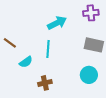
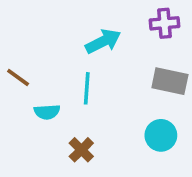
cyan semicircle: (26, 62) -> (47, 112), turned 32
brown cross: (45, 83) -> (81, 150), turned -32

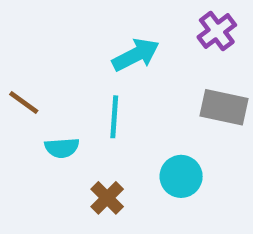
purple cross: (165, 23) -> (217, 31), turned -32
cyan circle: (161, 135) -> (181, 176), moved

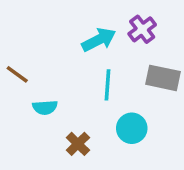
purple cross: (217, 31) -> (142, 29), moved
cyan line: (114, 117) -> (107, 85), moved

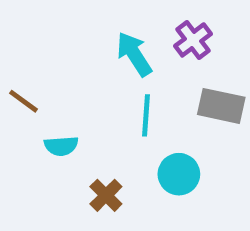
cyan arrow: (99, 40) -> (134, 54), turned -96

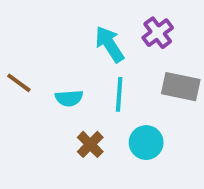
cyan semicircle: (61, 146) -> (69, 98), moved
brown cross: (106, 195) -> (90, 144), moved

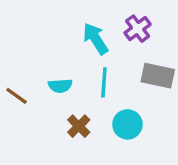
brown line: (19, 83) -> (17, 96), moved

